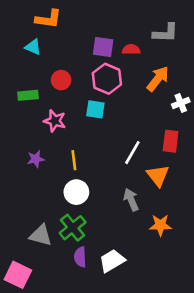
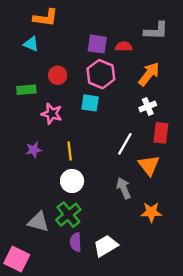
white cross: (181, 103) -> (148, 107), moved

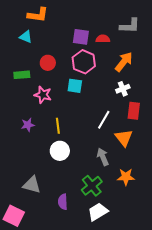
green cross: (68, 215) -> (92, 186), moved
white trapezoid: (106, 246) -> (98, 212), moved

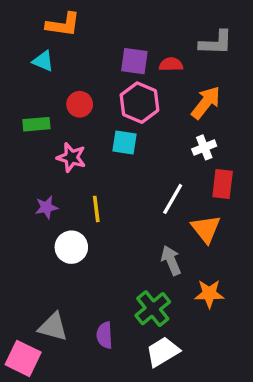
white circle: (60, 151) -> (71, 247), moved
gray triangle: (32, 185) -> (53, 327), moved

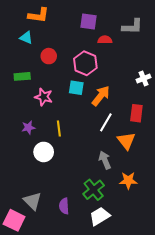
purple square: (134, 61) -> (89, 21), moved
orange arrow: (206, 103) -> (101, 96), moved
red circle: (80, 104) -> (49, 56), moved
white cross: (204, 147) -> (144, 79), moved
gray triangle: (53, 327) -> (32, 201), turned 30

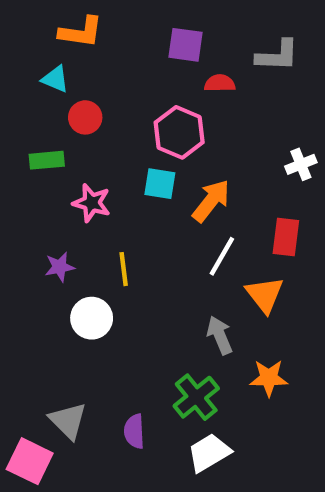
red circle: (49, 56) -> (85, 117), moved

